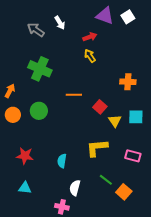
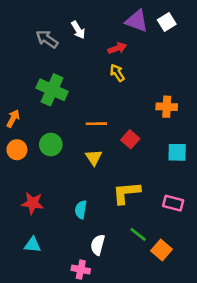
yellow triangle: (115, 121) -> (94, 158), moved

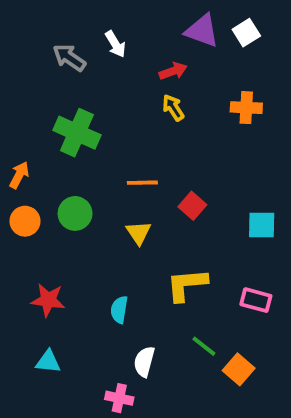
orange cross: (167, 107) -> (246, 108), moved

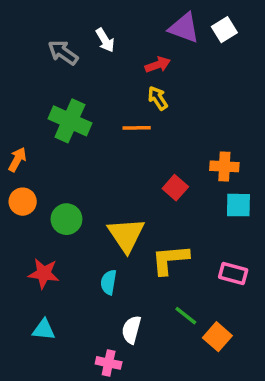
orange cross: (246, 108) -> (224, 166), moved
orange line: (142, 183) -> (137, 128), moved
green circle: (75, 213) -> (66, 219), moved
yellow triangle: (139, 233) -> (126, 235), moved, size x1.6

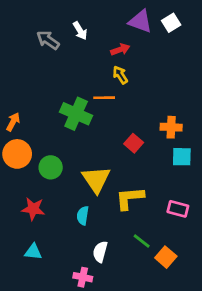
green cross: (70, 121) -> (76, 114), moved
orange circle: (23, 202) -> (17, 154), size x1.4

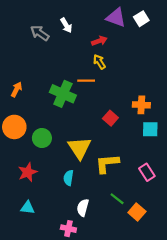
orange arrow: (13, 122) -> (17, 89), moved
red star: (33, 209) -> (28, 172), turned -30
pink rectangle: (178, 209) -> (147, 172), turned 42

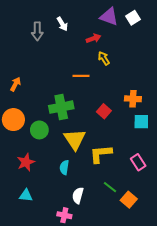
gray arrow: (40, 33) -> (37, 31), turned -126
yellow arrow: (99, 62) -> (104, 58), moved
green cross: (63, 94) -> (61, 107), moved, turned -35

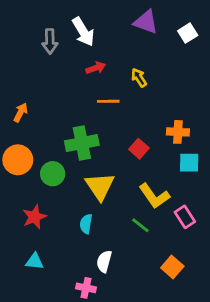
white square: (133, 18) -> (188, 33), moved
white arrow: (62, 24) -> (83, 32), size x1.5
red arrow: (93, 38) -> (96, 68), moved
yellow L-shape: (101, 154) -> (154, 196), moved, turned -120
green line: (110, 187) -> (140, 225), moved

